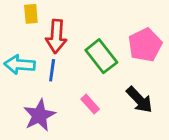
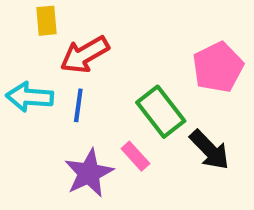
red arrow: (56, 36) -> (85, 55), turned 56
green rectangle: (101, 56) -> (161, 112), moved
purple star: (39, 115) -> (89, 173), moved

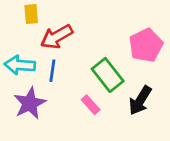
black arrow: (209, 150) -> (140, 100), turned 76
purple star: (89, 173) -> (30, 103), moved

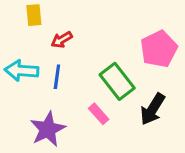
red arrow: (57, 37) -> (62, 40), size x0.6
purple star: (30, 103) -> (48, 129), moved

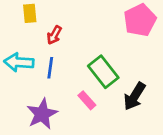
red arrow: (62, 40) -> (54, 35), turned -30
pink pentagon: (159, 49) -> (140, 20), moved

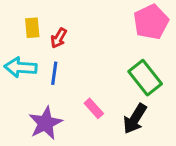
yellow rectangle: (30, 13) -> (32, 28), moved
green rectangle: (103, 72) -> (145, 78), moved
black arrow: (135, 96) -> (135, 119), moved

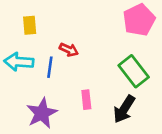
red arrow: (59, 38) -> (69, 50), moved, turned -96
pink rectangle: (94, 108) -> (86, 100), turned 36

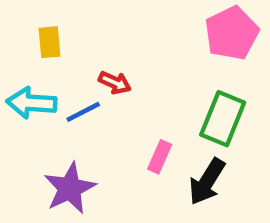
blue line: (50, 67) -> (83, 112), turned 55
green rectangle: (134, 71) -> (223, 119), turned 60
pink rectangle: (86, 100) -> (160, 157), moved, turned 30

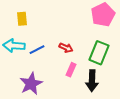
red arrow: (115, 83) -> (66, 48), moved
black arrow: (207, 182) -> (92, 81), turned -30

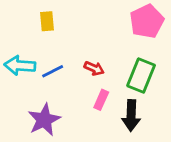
yellow rectangle: (22, 19) -> (47, 21), moved

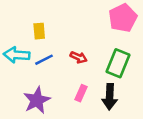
yellow rectangle: (47, 21) -> (39, 31), moved
pink rectangle: (101, 100) -> (81, 93), moved

